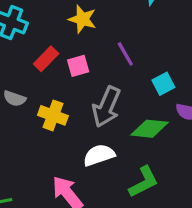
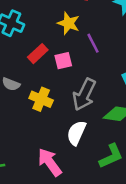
purple line: (125, 54) -> (93, 43), moved
white semicircle: (99, 155) -> (76, 133), turned -50

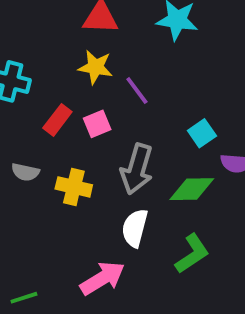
pink arrow: (50, 162) -> (102, 278), turned 104

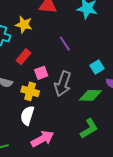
yellow star: (95, 67) -> (24, 25), moved
pink square: (97, 124) -> (41, 73), moved
white semicircle: (135, 228) -> (27, 116), moved

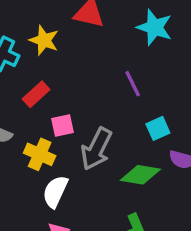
purple line: (65, 44) -> (133, 84), moved
white semicircle: (27, 116) -> (55, 192), moved

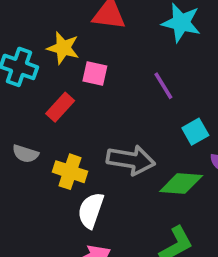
pink square: (63, 126) -> (95, 73), moved, turned 30
gray arrow: (96, 149) -> (131, 160), turned -102

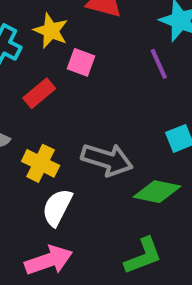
purple line: (163, 86) -> (159, 64), moved

